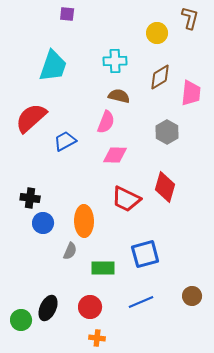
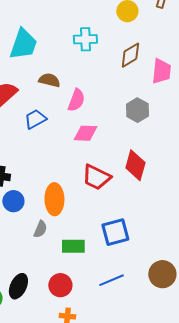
brown semicircle: (119, 96) -> (49, 80), moved
brown circle: (192, 296) -> (162, 274), size x1.4

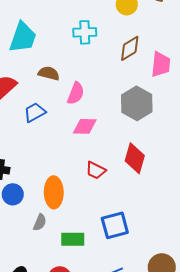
gray hexagon: (137, 110) -> (137, 103), size x1.4
red trapezoid: (96, 177) -> (96, 170), size x0.7

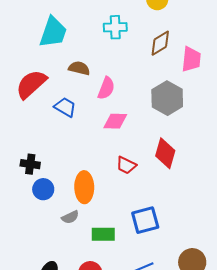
blue trapezoid: (35, 112) -> (65, 107), turned 60
gray semicircle: (40, 222) -> (70, 217), turned 42

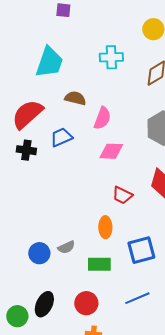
blue trapezoid: (65, 107) -> (61, 137), turned -55
black cross: (30, 164) -> (26, 150), moved
orange ellipse: (84, 187) -> (105, 227), moved, size x0.7
blue circle: (43, 189) -> (39, 253), moved

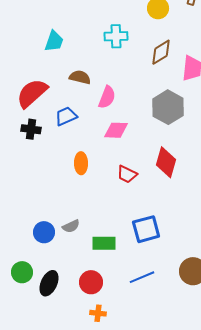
cyan trapezoid: (49, 62) -> (54, 41), size x0.7
orange ellipse: (105, 227) -> (81, 163), moved
green circle: (17, 316) -> (22, 272), moved

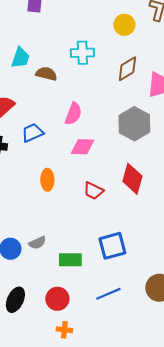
brown semicircle: (80, 77) -> (46, 74), moved

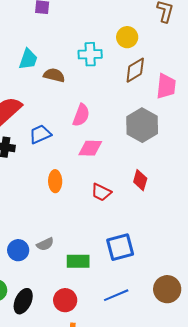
yellow circle: (124, 25) -> (127, 37), moved
red diamond: (132, 179) -> (140, 180), size x0.7

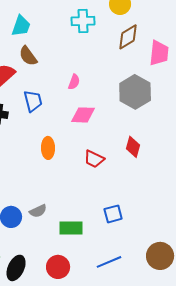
brown semicircle: (54, 75) -> (28, 56), moved, turned -140
pink semicircle: (81, 115) -> (74, 82), size x0.7
blue trapezoid: (40, 134) -> (33, 101), turned 100
blue square: (120, 247) -> (113, 214), size x0.7

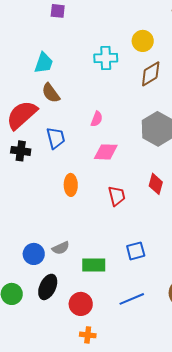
red trapezoid: (94, 159) -> (117, 196), turned -130
black ellipse: (16, 268) -> (48, 287), moved

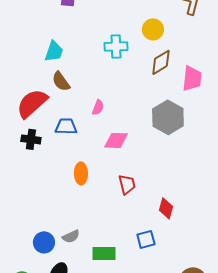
pink semicircle: (97, 119) -> (98, 107), moved
blue trapezoid: (56, 138) -> (66, 126), turned -75
red diamond: (156, 184) -> (166, 208), moved

